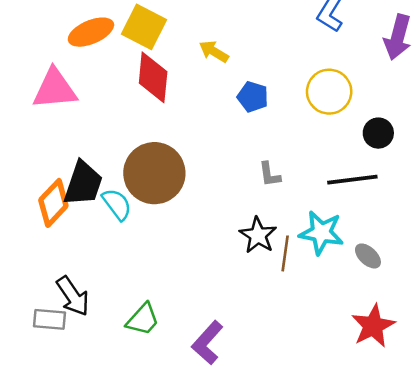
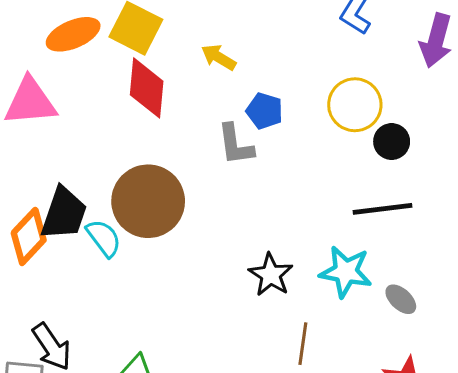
black circle: (378, 133) -> (392, 142), moved
gray L-shape: (270, 174) -> (235, 145), moved, size x1.4
brown line: (285, 253) -> (303, 344), moved

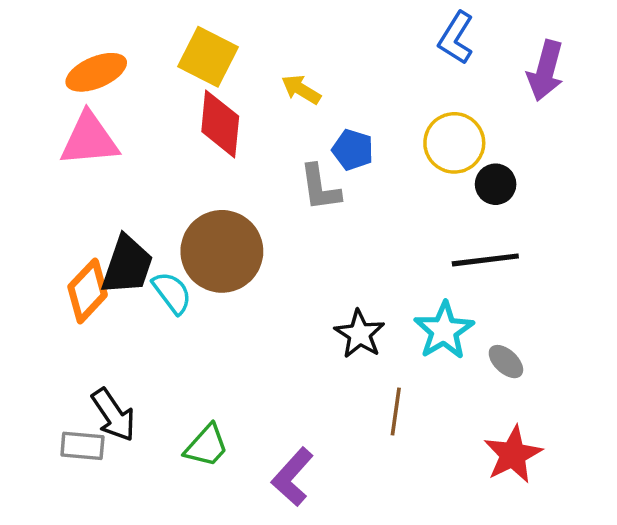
orange ellipse: (73, 34) -> (96, 72), moved
cyan star: (346, 272) -> (444, 331), turned 30

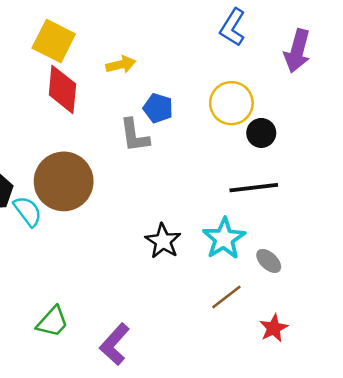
yellow arrow: (301, 90) -> (121, 65), turned 136
brown line: (396, 411) -> (226, 297), moved, turned 44
red star: (513, 454) -> (274, 328), size x0.7

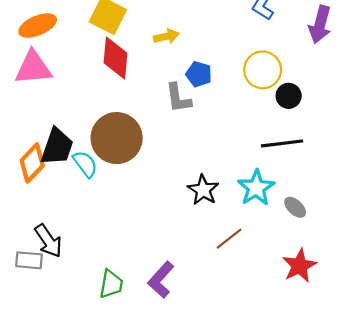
brown line: (226, 297) -> (229, 239), moved
green trapezoid: (52, 322) -> (111, 284), moved, turned -32
red star: (274, 328) -> (299, 266), size x1.4

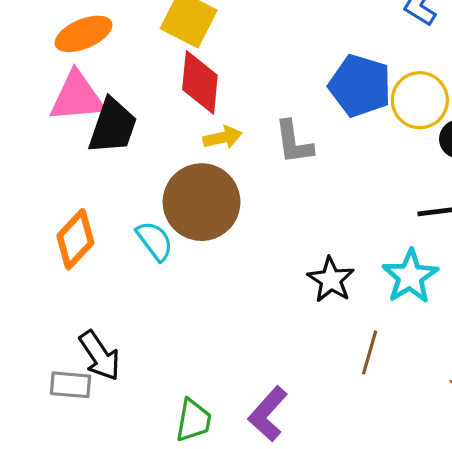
yellow arrow: (166, 36) -> (223, 137), moved
blue pentagon: (199, 74) -> (360, 86), moved, size x1.6
black trapezoid: (57, 147) -> (113, 126), moved
brown line: (229, 239) -> (370, 352), turned -36

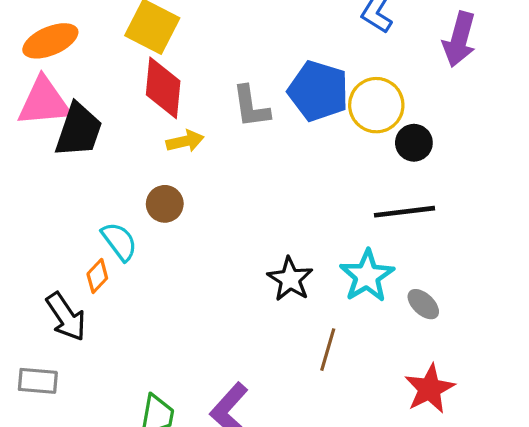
gray L-shape: (294, 142) -> (251, 107), moved
brown circle: (202, 202) -> (165, 204), size x0.5
orange diamond: (75, 239) -> (97, 276), moved, size x0.6
black arrow: (100, 356) -> (66, 317), moved

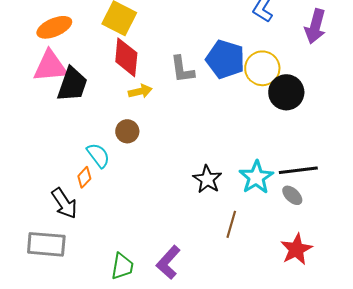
black circle: (414, 143) -> (286, 92), size x1.5
black line: (404, 212) -> (298, 170), moved
gray rectangle: (38, 381) -> (46, 244), size x1.5

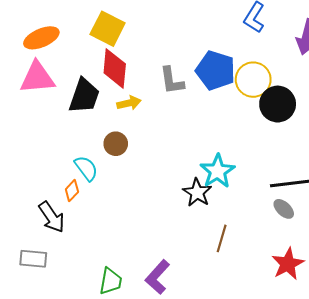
black trapezoid: (72, 84) -> (84, 96), moved
cyan star: (256, 177) -> (218, 171), moved
gray rectangle: (46, 244) -> (33, 259), size x0.7

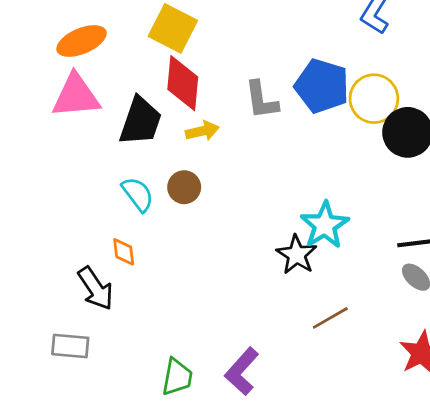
cyan semicircle: (86, 168) -> (138, 194), moved
orange diamond: (72, 191) -> (124, 252), turned -50
brown line: (222, 238) -> (330, 318), turned 44

